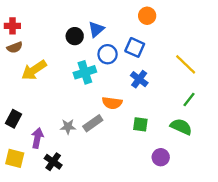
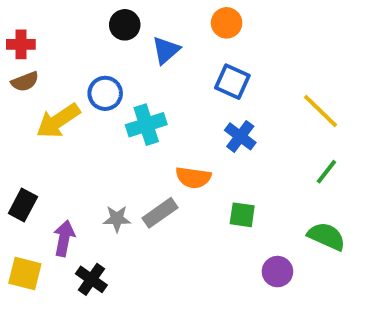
orange circle: (147, 16) -> (227, 23), moved
black circle: (75, 36) -> (125, 25), moved
blue circle: (108, 54) -> (105, 93), moved
green semicircle: (181, 127) -> (326, 236), moved

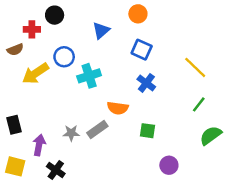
black circle: (125, 25) -> (55, 15), moved
red cross: (21, 44) -> (32, 29), moved
black rectangle: (23, 205) -> (14, 125), turned -42
green semicircle: (326, 236) -> (211, 135), moved, turned -60

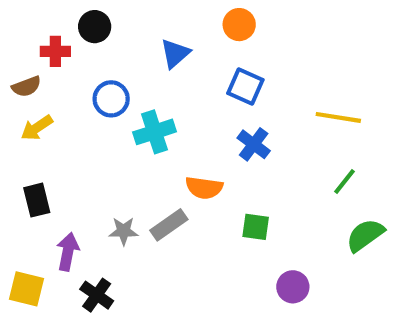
yellow line: (195, 67) -> (338, 117), turned -35
yellow arrow: (35, 73) -> (37, 128), moved, size x0.7
black rectangle: (14, 125) -> (37, 200), moved

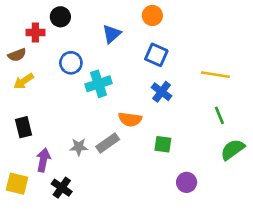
green line: (344, 181) -> (219, 115), turned -60

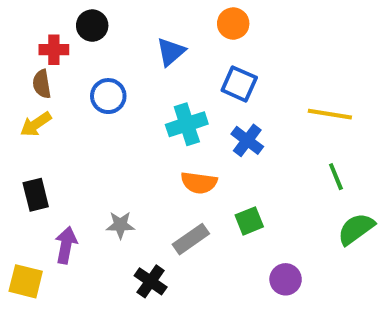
brown semicircle: (17, 55) -> (42, 84), moved, turned 102
cyan cross: (98, 84) -> (187, 124), moved
gray rectangle: (108, 143) -> (191, 239), moved
green square: (163, 144) -> (249, 221), turned -30
black cross: (62, 188) -> (151, 281), moved

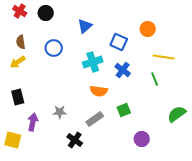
orange circle: (233, 24) -> (148, 29), moved
red cross: (54, 50) -> (20, 11), moved, turned 32
green line: (336, 177) -> (155, 79), moved

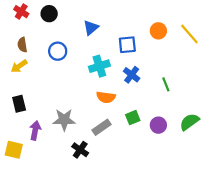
blue square: (119, 42) -> (127, 45), turned -30
yellow line: (164, 57) -> (189, 34), moved, turned 40
gray star: (60, 112) -> (64, 120), size x1.5
purple circle: (142, 139) -> (158, 125), moved

